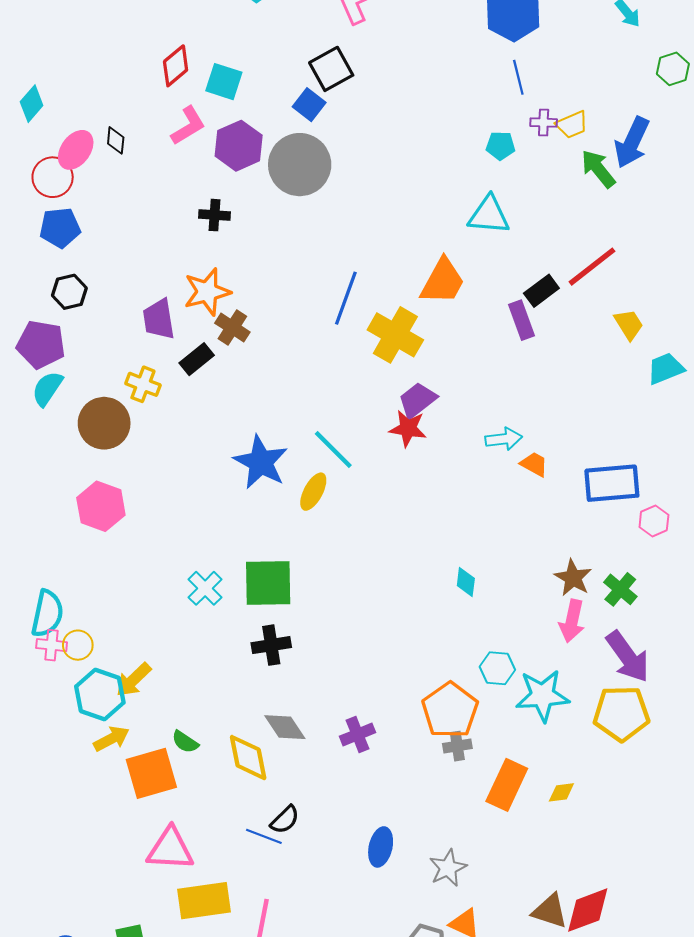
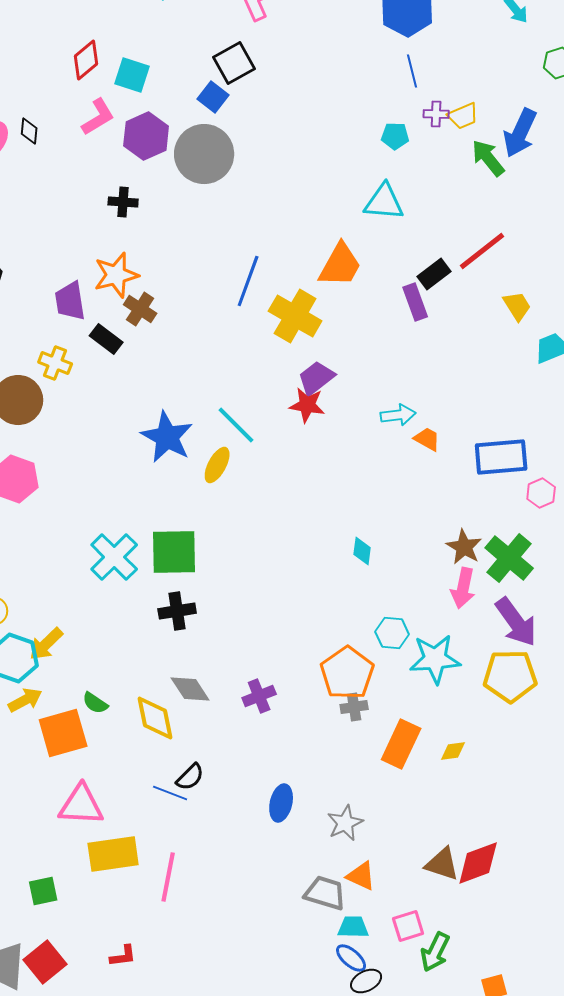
black rectangle: (197, 359) -> (106, 339), turned 76
cyan cross: (205, 588) -> (114, 557), size x1.4
green cross: (620, 589) -> (509, 558), size x1.5

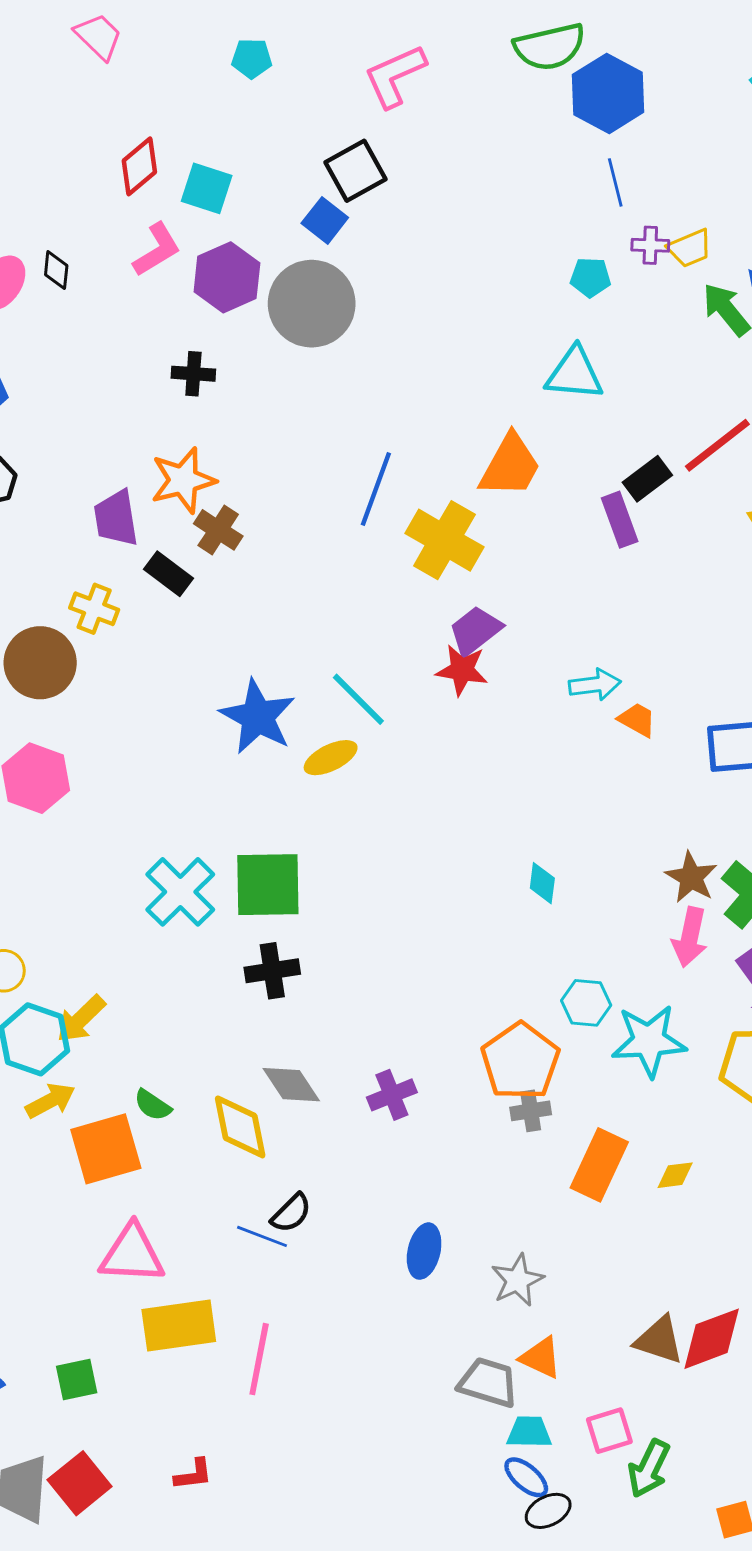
yellow ellipse: (217, 465) -> (331, 758), turned 36

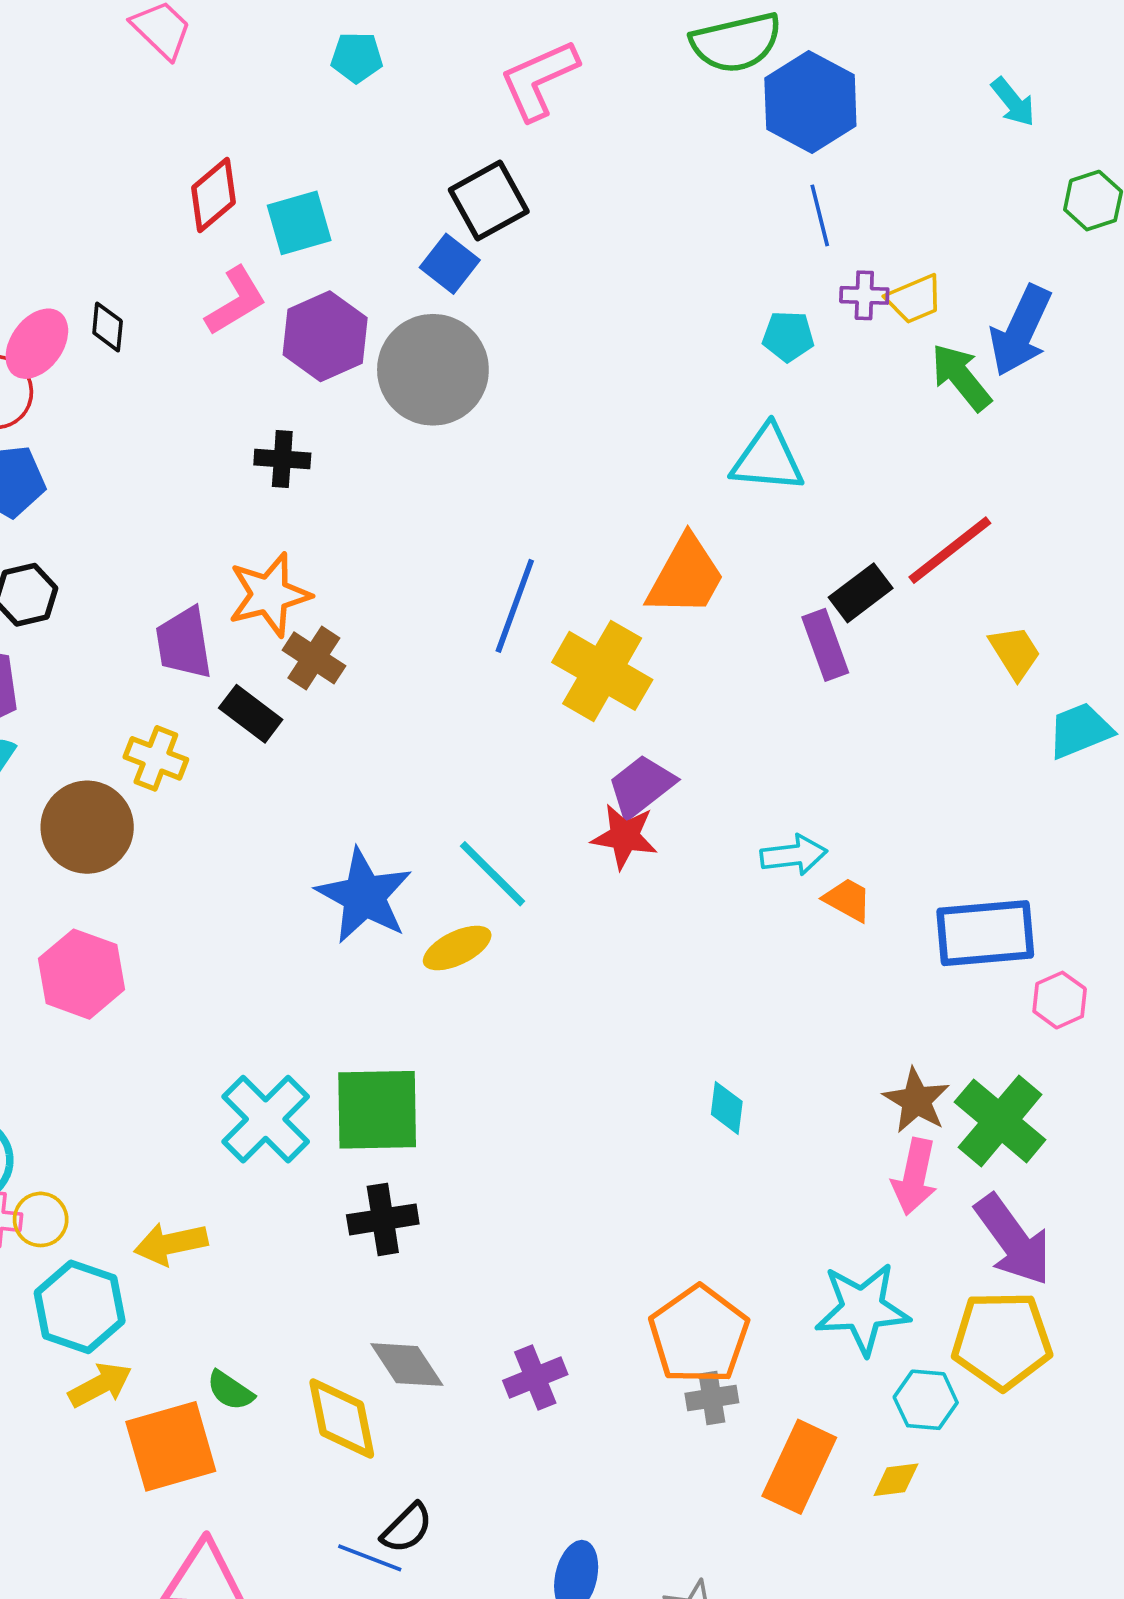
cyan square: (207, 188) -> (299, 223), turned -34
cyan hexagon: (586, 1003) -> (926, 1400), moved
yellow arrow: (81, 1019) -> (171, 1244), moved, turned 32

